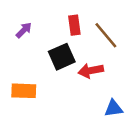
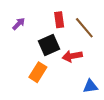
orange rectangle: (24, 91) -> (38, 72), moved, turned -60

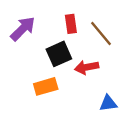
purple arrow: (19, 24) -> (23, 29), size x1.6
orange rectangle: (38, 72) -> (46, 86), turned 42

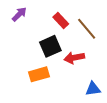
red rectangle: (71, 24) -> (61, 20), turned -35
purple arrow: (23, 29) -> (19, 14), moved, size x0.7

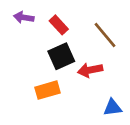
purple arrow: (19, 14) -> (24, 17), turned -126
red rectangle: (61, 20) -> (59, 25), moved

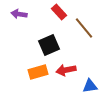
red rectangle: (59, 25) -> (59, 12), moved
red arrow: (90, 70) -> (66, 70), moved

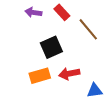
purple arrow: (19, 14) -> (33, 12), moved

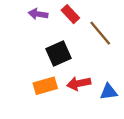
blue triangle: (95, 90) -> (109, 92), moved

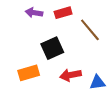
red rectangle: (70, 14) -> (63, 13), turned -63
orange rectangle: (45, 86) -> (29, 73), moved

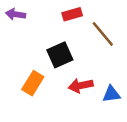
purple arrow: (34, 13) -> (16, 14), moved
orange rectangle: (29, 73) -> (33, 83), turned -42

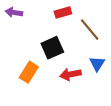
blue triangle: (111, 94) -> (97, 64), moved, turned -49

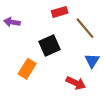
purple arrow: (14, 12) -> (12, 22), moved
red arrow: (70, 74) -> (76, 83), moved, turned -144

